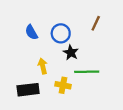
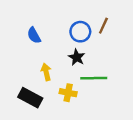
blue circle: (61, 33) -> (80, 32), moved
black rectangle: (28, 90) -> (30, 98), turned 35

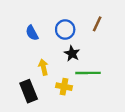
blue circle: (80, 32) -> (65, 29), moved
black rectangle: (30, 98) -> (29, 91), turned 40

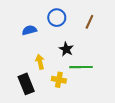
blue circle: (65, 29) -> (57, 18), moved
blue semicircle: (32, 33) -> (29, 30), turned 104

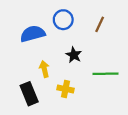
blue semicircle: (29, 30) -> (33, 34), size x1.5
green line: (81, 67) -> (105, 74), moved

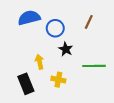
blue circle: (63, 20) -> (55, 28), moved
blue semicircle: (33, 34) -> (29, 18), moved

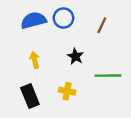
blue circle: (55, 28) -> (63, 18), moved
yellow arrow: (40, 62) -> (35, 60), moved

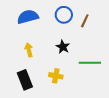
blue circle: (63, 18) -> (64, 15), moved

